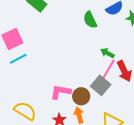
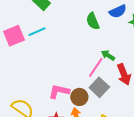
cyan line: (18, 59) -> (37, 32), moved
pink line: (108, 69) -> (96, 67), moved

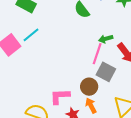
green arrow: (108, 55) -> (106, 39), turned -32
pink L-shape: (59, 91) -> (60, 96), moved

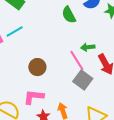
pink line: (97, 54) -> (77, 61), turned -60
brown circle: (89, 87) -> (37, 67), moved

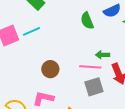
pink line: (77, 61) -> (90, 67), turned -60
gray square: (83, 80) -> (94, 87), turned 30

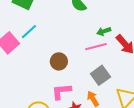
gray square: (94, 87) -> (100, 75), moved

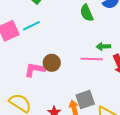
gray square: (100, 75) -> (85, 99), moved
pink L-shape: (61, 91) -> (35, 70), moved

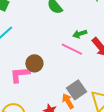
pink line: (92, 59) -> (72, 49), turned 40

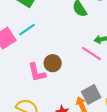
pink L-shape: (20, 75) -> (37, 72), turned -105

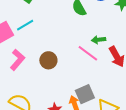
pink L-shape: (37, 72) -> (17, 60), moved, turned -130

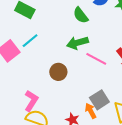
green arrow: (99, 40) -> (77, 43), moved, size x1.5
pink L-shape: (17, 60) -> (31, 101), moved

